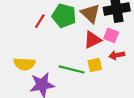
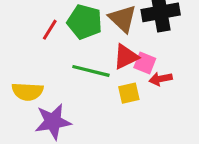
pink square: (111, 35) -> (145, 63), moved
green line: (72, 69) -> (91, 71), moved

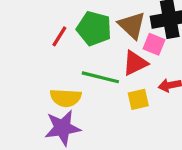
pink square: (145, 63) -> (154, 44), moved
yellow semicircle: (28, 92) -> (66, 98), moved

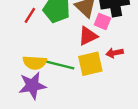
green line: (100, 77) -> (60, 65), moved
yellow square: (138, 99) -> (90, 64), size x1.5

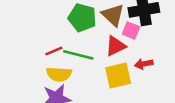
red line: (30, 15) -> (54, 51), moved, turned 35
green line: (60, 65) -> (78, 55), moved

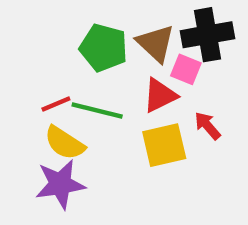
red arrow: (144, 64) -> (208, 126), turned 60
yellow semicircle: (59, 74) -> (65, 143), turned 30

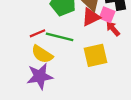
red triangle: (160, 95) -> (91, 17), moved
red arrow: (208, 126) -> (113, 29), moved

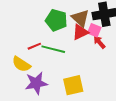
yellow semicircle: (42, 54) -> (21, 64), moved
yellow square: (96, 55) -> (73, 85), moved

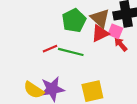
green pentagon: (56, 20) -> (74, 20), turned 30
yellow semicircle: (21, 64) -> (34, 90), moved

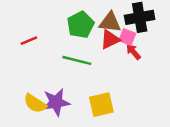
brown triangle: (100, 18) -> (110, 22), turned -36
red line: (50, 49) -> (29, 41), moved

